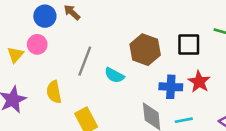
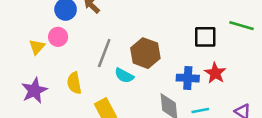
brown hexagon: (145, 50) -> (145, 53), moved
cyan semicircle: (114, 75) -> (124, 76), moved

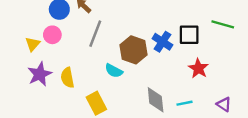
gray line: (104, 53) -> (95, 34), moved
blue cross: (188, 78) -> (162, 42), moved, turned 30
purple star: (34, 90) -> (40, 74), moved

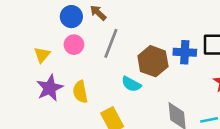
pink circle: (52, 35) -> (74, 45), moved
blue cross: (162, 42) -> (185, 52), turned -30

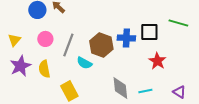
gray line: (111, 43) -> (68, 45), moved
pink circle: (74, 45) -> (45, 39), moved

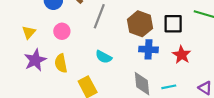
blue cross: (126, 38) -> (148, 49), moved
gray line: (68, 45) -> (99, 16), moved
brown hexagon: (101, 45) -> (140, 24), moved

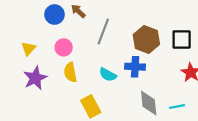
blue cross: (148, 49) -> (135, 67), moved
yellow semicircle: (61, 63) -> (70, 72), moved

